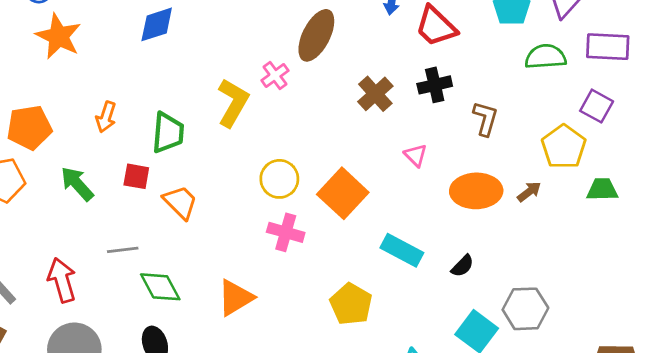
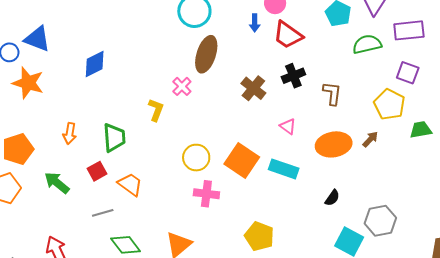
yellow L-shape: (233, 103) -> (156, 110), size x0.7
red square: (136, 176) -> (97, 171), turned -30
gray line: (123, 250) -> (103, 213), moved
cyan rectangle: (402, 250) -> (284, 169), moved

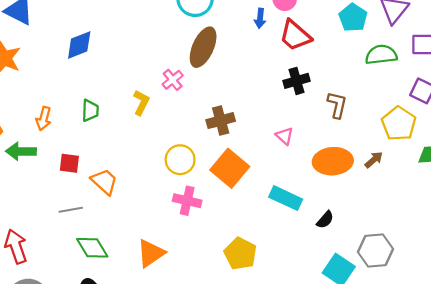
brown cross: (253, 88) -> (221, 121), moved, turned 30
green trapezoid: (114, 138) -> (90, 110), moved, size x0.7
cyan rectangle: (284, 169) -> (286, 198), moved
red square: (97, 171) -> (69, 163), turned 30
green arrow: (57, 183) -> (21, 151), moved, turned -44

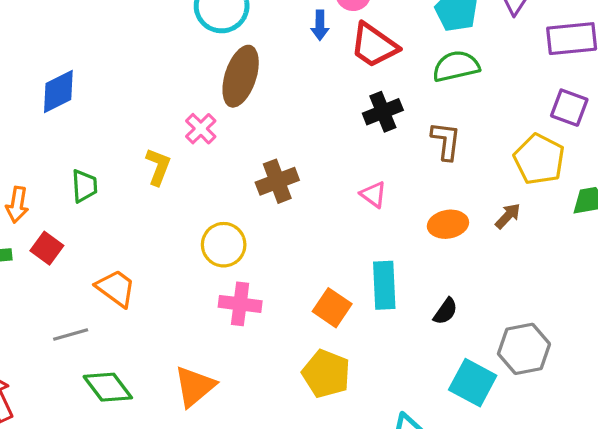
green semicircle: (381, 55) -> (456, 66), moved
orange ellipse: (333, 161) -> (448, 224), size x0.7
red square: (69, 163) -> (47, 248), moved, turned 35
orange square: (230, 168) -> (332, 308), moved, size x0.7
cyan rectangle: (286, 198) -> (384, 285), turned 68

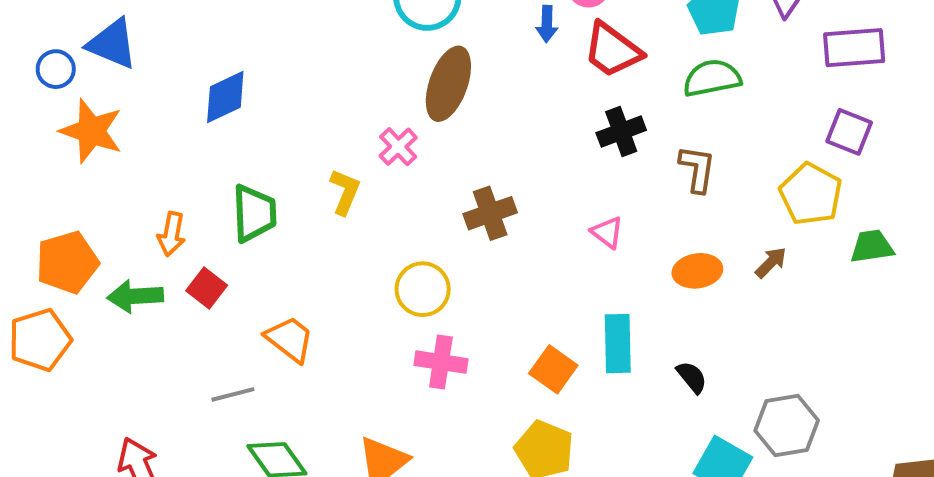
green trapezoid: (84, 186) -> (254, 213), size x1.4
black semicircle: (445, 311) -> (692, 377), turned -76

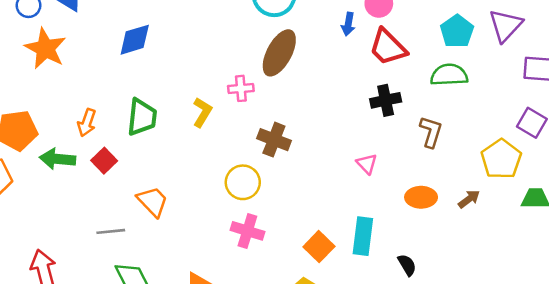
pink cross: (398, 147) -> (241, 88), turned 30
brown cross: (490, 213) -> (274, 140), moved, turned 32

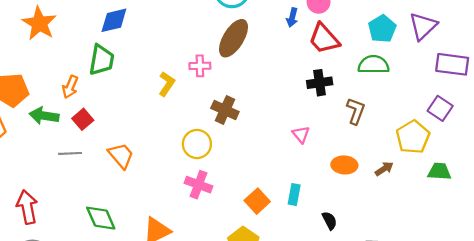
green trapezoid: (142, 117) -> (101, 60), moved
gray line: (111, 231) -> (70, 153), moved
cyan rectangle: (363, 236) -> (294, 195), size x0.7

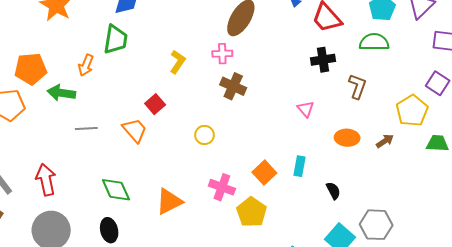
pink cross: (200, 66) -> (222, 54), moved
red square: (83, 119) -> (155, 104), moved
yellow circle: (197, 144) -> (204, 135), moved, size x0.7
pink cross: (199, 185) -> (222, 187), moved

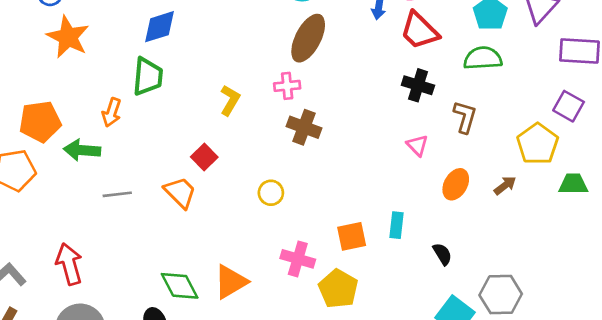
black cross: (323, 60) -> (418, 85), turned 30
pink triangle: (306, 109) -> (417, 145), moved
orange ellipse: (347, 138) -> (456, 184), turned -60
orange square: (264, 173) -> (352, 236), turned 35
green diamond: (116, 190) -> (180, 286), moved

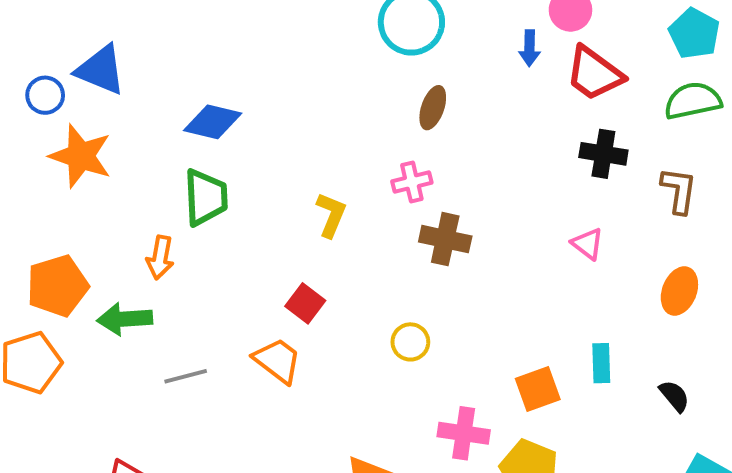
blue diamond: (160, 27) -> (213, 122), turned 39
brown ellipse: (308, 38) -> (433, 108), size x0.6
pink triangle: (417, 145) -> (588, 244), moved

